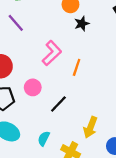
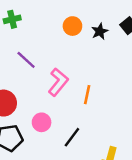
purple line: (16, 23) -> (26, 60), moved
black star: (82, 24) -> (100, 31), moved

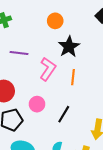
black star: (100, 31) -> (69, 47), moved, size x1.5
purple line: (26, 60) -> (19, 53), turned -30

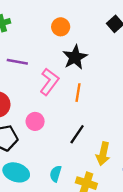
black line: (64, 114) -> (77, 134), moved

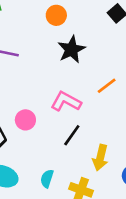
pink L-shape: (49, 82) -> (66, 101), moved, turned -100
orange line: (78, 93) -> (107, 86), moved, turned 42

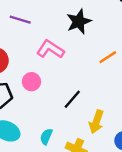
pink L-shape: (66, 101) -> (50, 49), moved

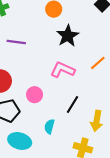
pink L-shape: (50, 49) -> (63, 70), moved
cyan semicircle: (46, 137) -> (49, 126), moved

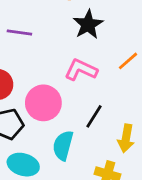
pink circle: (35, 95) -> (43, 103), size x1.6
cyan semicircle: (49, 126) -> (63, 145), size x1.5

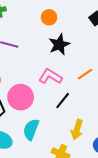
black line: (94, 116) -> (63, 101), moved

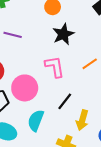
pink L-shape: (50, 77) -> (55, 67), turned 50
black line: (63, 101) -> (65, 101), moved

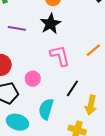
black star: (63, 34) -> (50, 24), moved
pink circle: (25, 88) -> (33, 79), size x0.6

